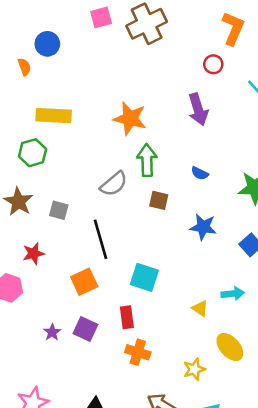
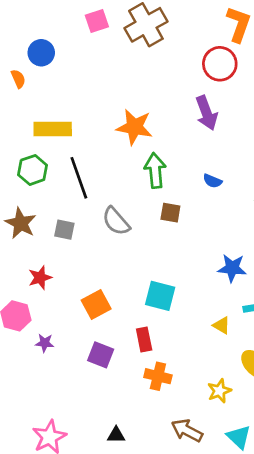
red circle: (213, 64) -> (220, 64), size x1.6
gray semicircle: (114, 184) -> (116, 221), moved, turned 92
blue star: (203, 227) -> (232, 268), moved
black line: (101, 239) -> (79, 178), moved
purple star: (52, 332) -> (45, 343), moved, turned -30

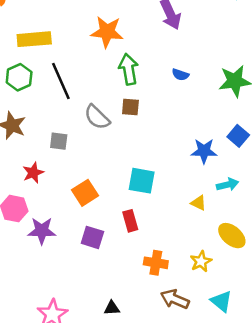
brown square: (170, 213) -> (130, 107), moved
gray square: (64, 230) -> (59, 141), moved
purple star: (45, 343) -> (42, 231), size x1.6
orange cross: (158, 376) -> (156, 263), moved

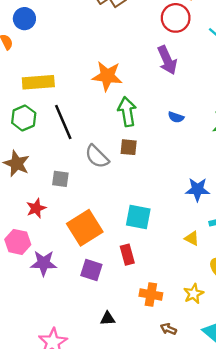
orange square: (85, 193) -> (85, 228), size x1.4
brown arrow: (175, 299) -> (168, 329), size x0.6
black triangle: (112, 308) -> (108, 318), moved

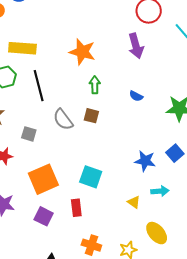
green arrow: (127, 112) -> (95, 85), size x0.7

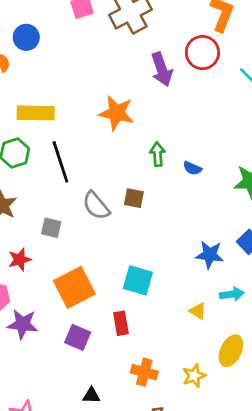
purple arrow: (136, 46) -> (162, 69), moved
green arrow: (95, 85) -> (158, 154), moved
yellow ellipse: (157, 233) -> (231, 351), turned 70

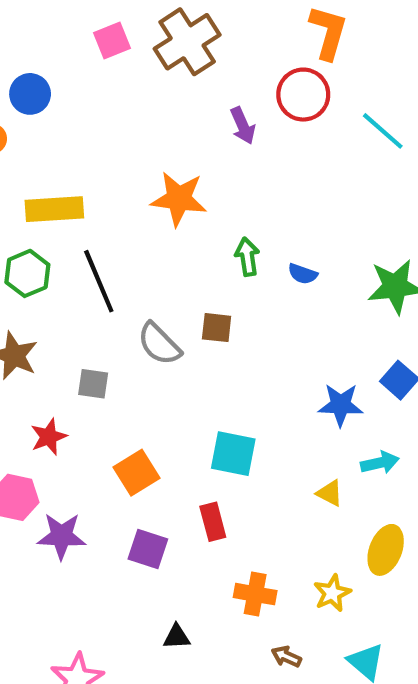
purple arrow: (162, 69) -> (243, 126), size x0.7
orange square: (74, 287) -> (137, 473), size x0.7

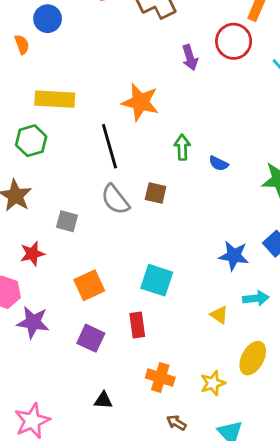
black line: (99, 281) -> (109, 146), moved

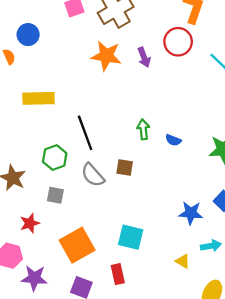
orange star: (140, 102) -> (106, 56), moved
green hexagon: (31, 141) -> (55, 158), moved
orange square: (89, 285) -> (77, 245), size x1.4

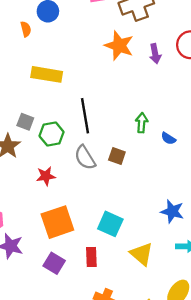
gray square: (55, 195) -> (25, 122), moved
red star: (30, 223) -> (46, 176), moved
yellow triangle: (183, 261) -> (142, 254), moved, size x1.6

